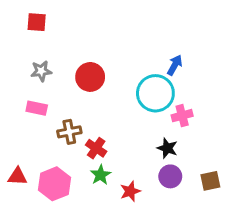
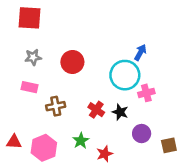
red square: (37, 22) -> (29, 18), size x1.5
red cross: (96, 148) -> (96, 110), moved
black star: (167, 148) -> (120, 112), moved
purple circle: (170, 176) -> (142, 134), moved

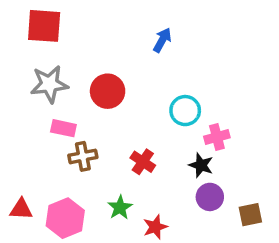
blue arrow: (140, 52) -> (162, 40), moved
gray star: (33, 57) -> (49, 84), size x1.5
cyan circle: (125, 75) -> (185, 111), size x0.7
pink rectangle: (29, 87) -> (63, 128), moved
black star: (120, 112) -> (201, 165), moved

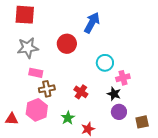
blue arrow: (162, 40) -> (92, 23), size x1.5
red circle: (108, 91) -> (67, 44), moved
pink hexagon: (65, 218) -> (37, 110), moved

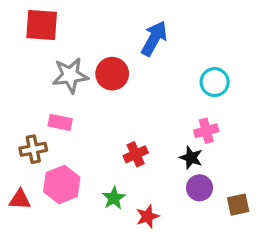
gray star: (28, 48) -> (70, 75), moved
cyan circle: (105, 63) -> (215, 82), moved
brown cross: (47, 89) -> (33, 149), moved
red cross: (81, 92) -> (136, 154), turned 32

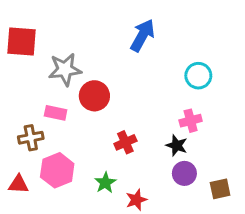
red square: (42, 25) -> (21, 42), moved
red circle: (112, 74) -> (94, 96), moved

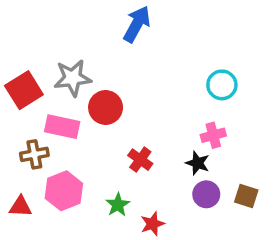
blue arrow: (142, 35) -> (137, 24), moved
red square: (21, 42) -> (24, 90), moved, turned -36
pink rectangle: (56, 113) -> (62, 127), size x1.4
red cross: (125, 142) -> (140, 160), turned -30
brown square: (220, 189) -> (246, 196), moved, turned 30

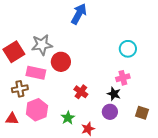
purple circle: (206, 194) -> (110, 112), moved

